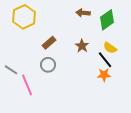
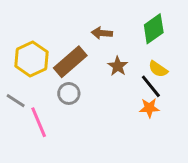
brown arrow: (83, 13) -> (102, 33), moved
yellow hexagon: (24, 17) -> (31, 59), moved
brown rectangle: (49, 43) -> (70, 62), size x1.6

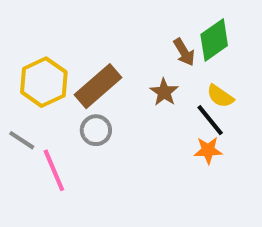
brown arrow: (102, 33) -> (184, 52), moved, turned -126

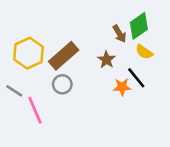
yellow semicircle: (220, 96) -> (144, 52), moved
orange star: (208, 150) -> (122, 87), moved

